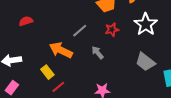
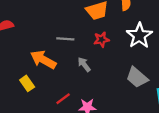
gray line: (80, 31) -> (65, 39), turned 42
red line: (58, 87) -> (63, 99), moved

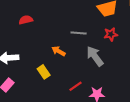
orange arrow: (43, 60) -> (59, 51), size x0.6
gray arrow: (84, 64) -> (95, 56), size x1.5

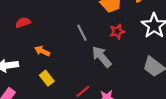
gray line: (79, 33) -> (82, 33), turned 63
orange arrow: (59, 51) -> (42, 51), moved

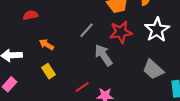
red star: (117, 31) -> (121, 32), size x1.5
gray line: (82, 33) -> (87, 30), turned 63

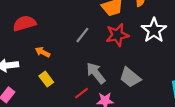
red semicircle: (30, 15) -> (24, 23), size x1.5
gray arrow: (103, 55) -> (96, 73), moved
gray trapezoid: (153, 69) -> (130, 77), moved

